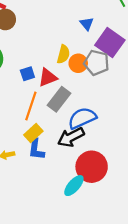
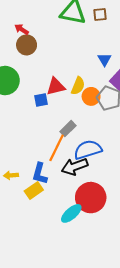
red triangle: (48, 77) -> (56, 87), moved
gray rectangle: (59, 99) -> (68, 129), size x0.7
orange line: (31, 106) -> (56, 148), moved
yellow rectangle: (33, 133) -> (34, 191), moved

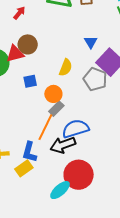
red arrow: (22, 29) -> (19, 13), moved, turned 96
brown circle: (27, 45) -> (28, 44), moved
red triangle: (56, 87) -> (15, 54), moved
orange circle: (91, 96) -> (53, 94), moved

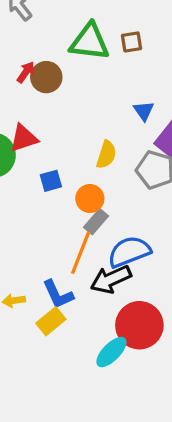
brown circle: (28, 44) -> (46, 77), moved
blue L-shape: (29, 152) -> (58, 294), turned -35

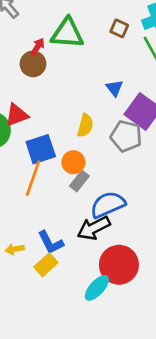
brown square: (131, 42) -> (119, 28), moved, turned 36
red arrow: (26, 72) -> (38, 47), moved
blue square: (51, 181) -> (41, 149), size x1.6
orange line: (81, 253) -> (33, 178), moved

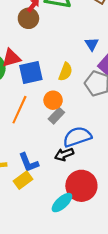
blue square: (41, 149) -> (31, 72), moved
black arrow: (94, 228) -> (64, 154), size x0.7

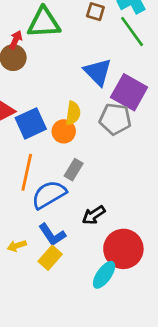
blue triangle: (92, 44) -> (98, 72), size x1.6
orange circle: (53, 100) -> (64, 131), moved
blue semicircle: (77, 137) -> (49, 195), moved

